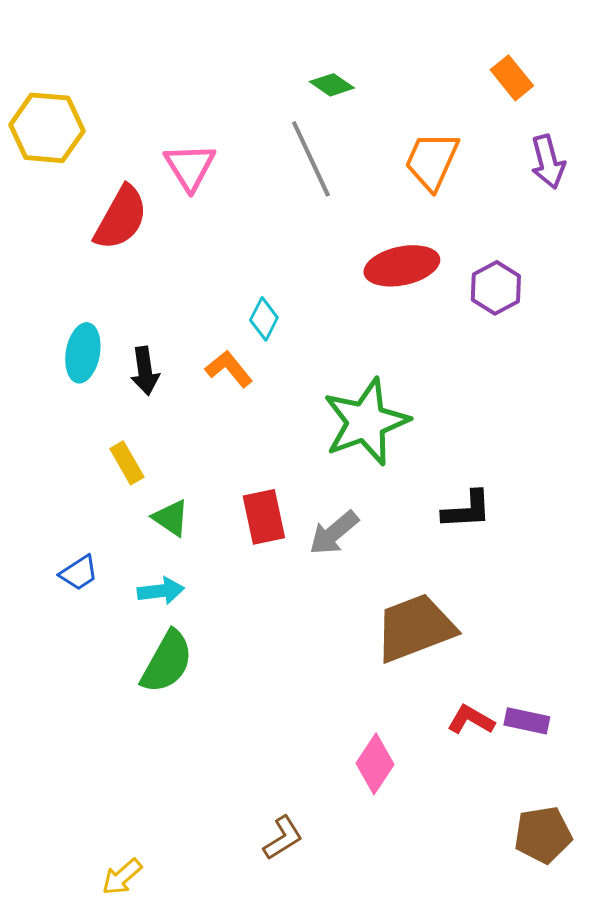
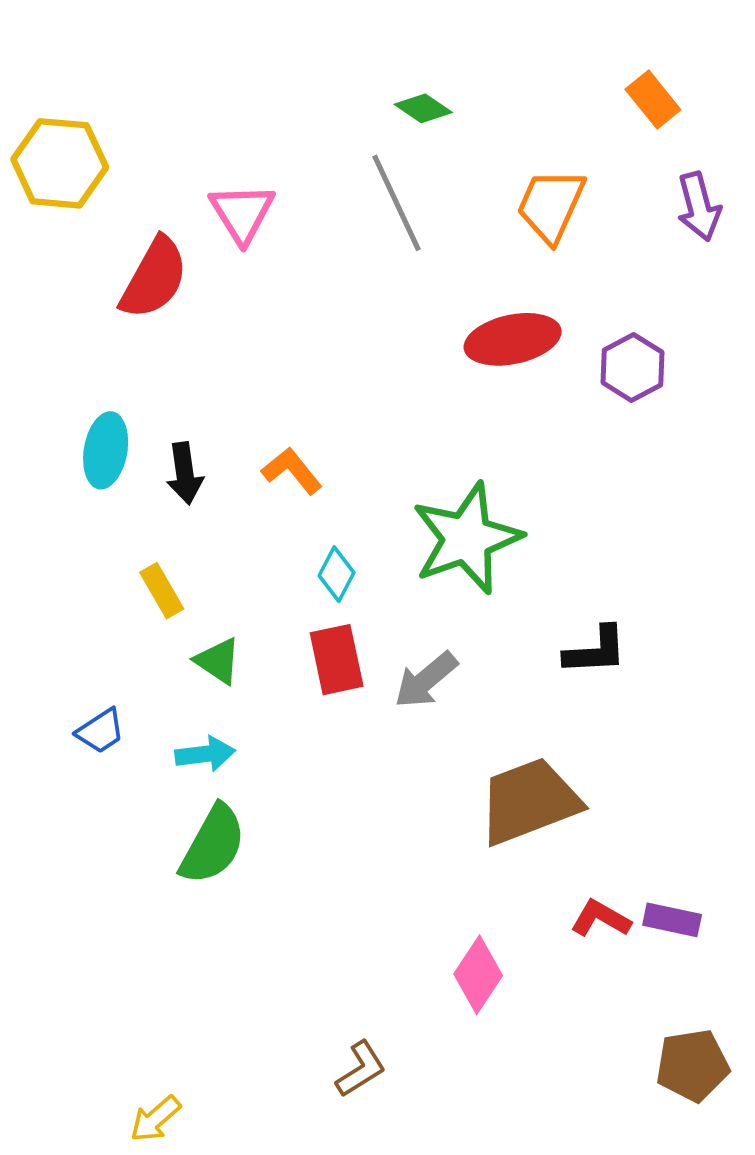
cyan diamond: (264, 319) -> (337, 574), moved

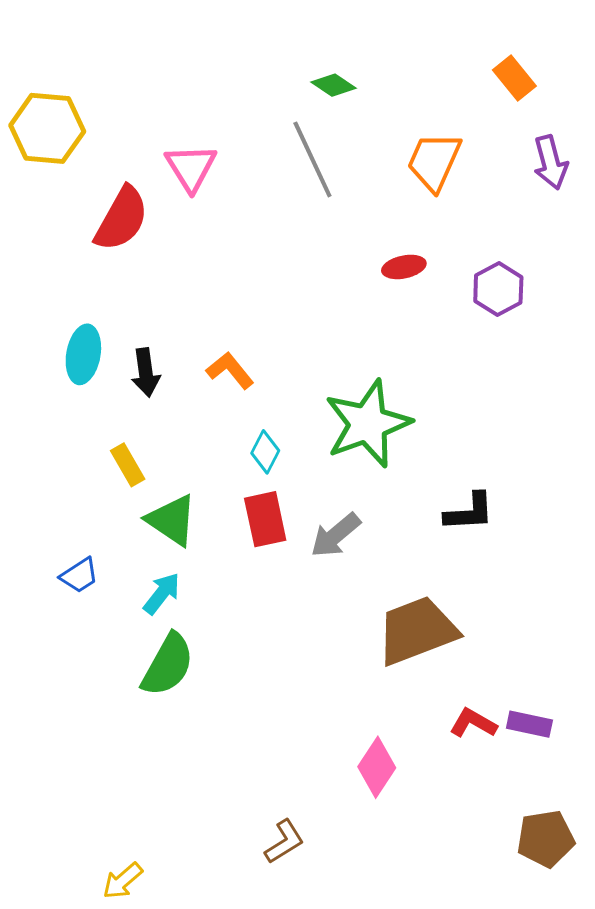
red ellipse: (513, 339) -> (404, 267), size x0.6
green triangle: (218, 661) -> (172, 520), size x1.4
cyan arrow: (205, 754) -> (162, 593), turned -45

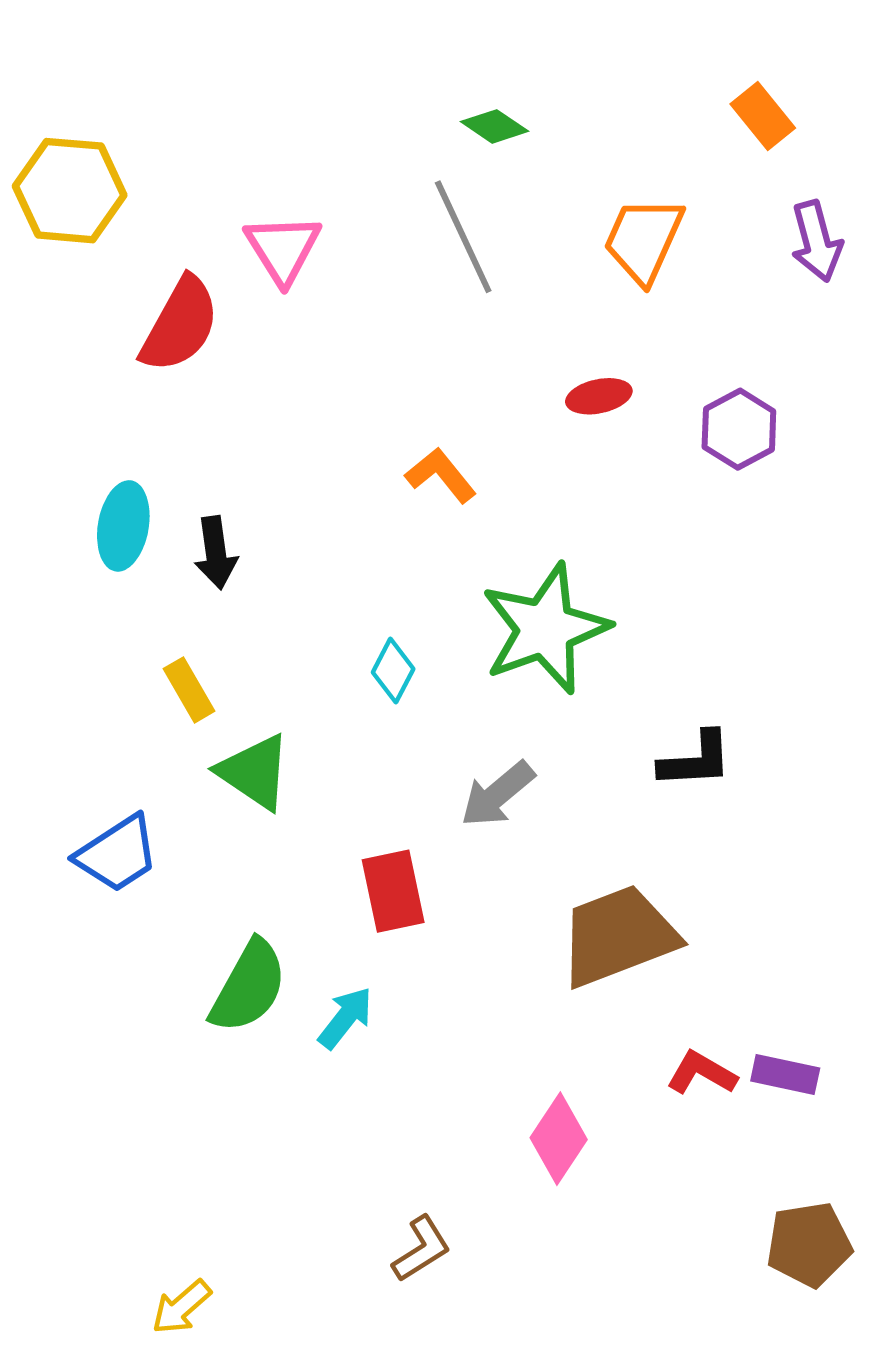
orange L-shape: (230, 370) -> (441, 475), moved
red rectangle: (265, 519) -> (393, 891), moved
blue trapezoid: (79, 575) -> (117, 854), size x1.5
cyan arrow: (162, 593) -> (345, 1018), moved

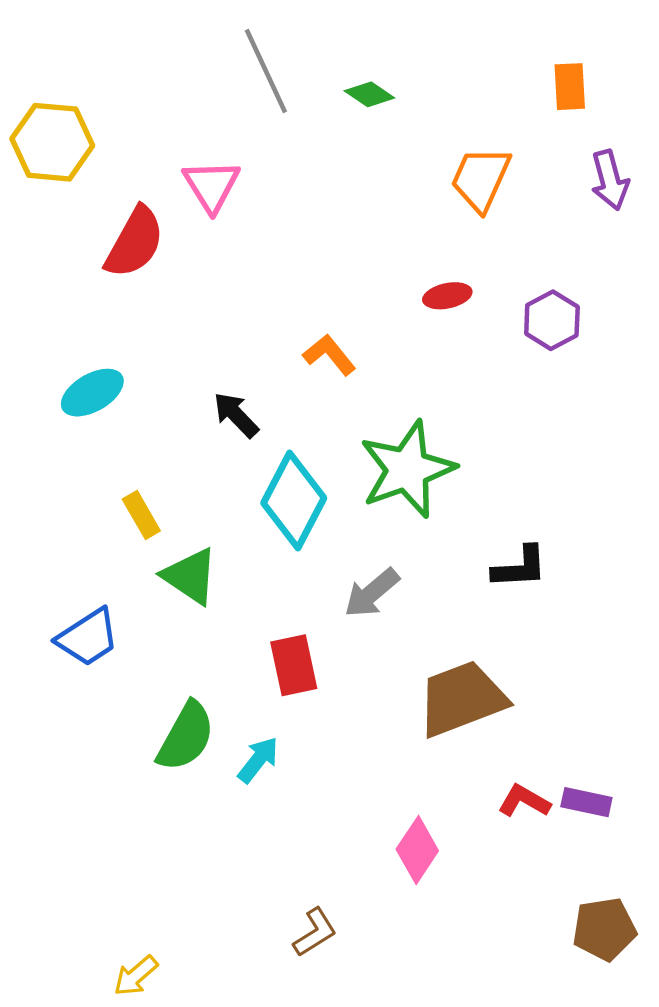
orange rectangle: (763, 116) -> (570, 87), turned 36
gray line: (463, 237) -> (266, 71), moved
cyan ellipse: (123, 526) -> (92, 393), turned 50
black arrow: (216, 553) -> (236, 415), moved, turned 144
cyan diamond: (393, 671) -> (294, 501), size x2.0

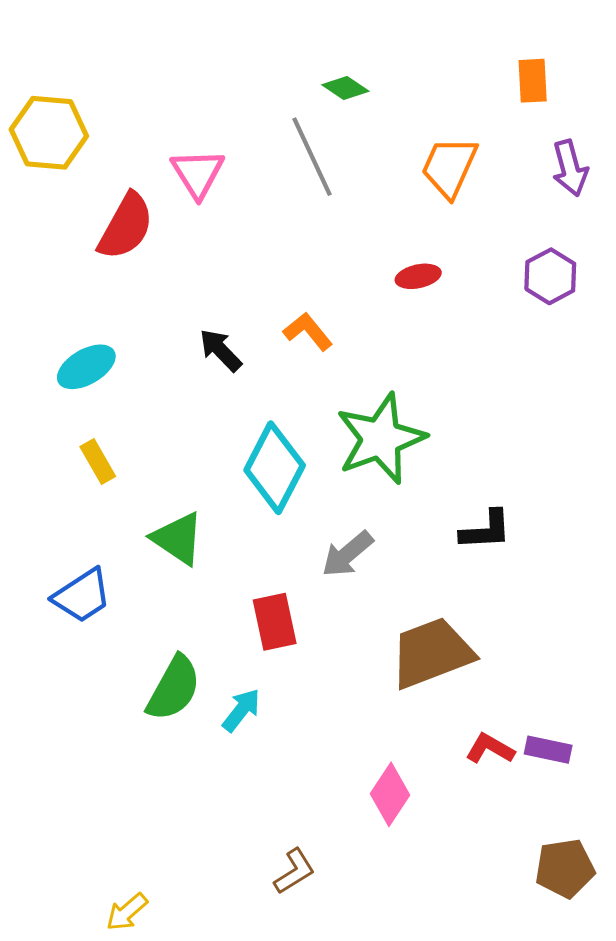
gray line: (266, 71) -> (312, 157), moved
purple hexagon: (552, 320) -> (550, 276), moved
black arrow: (236, 415) -> (221, 350), moved
yellow rectangle: (141, 515) -> (98, 461), moved

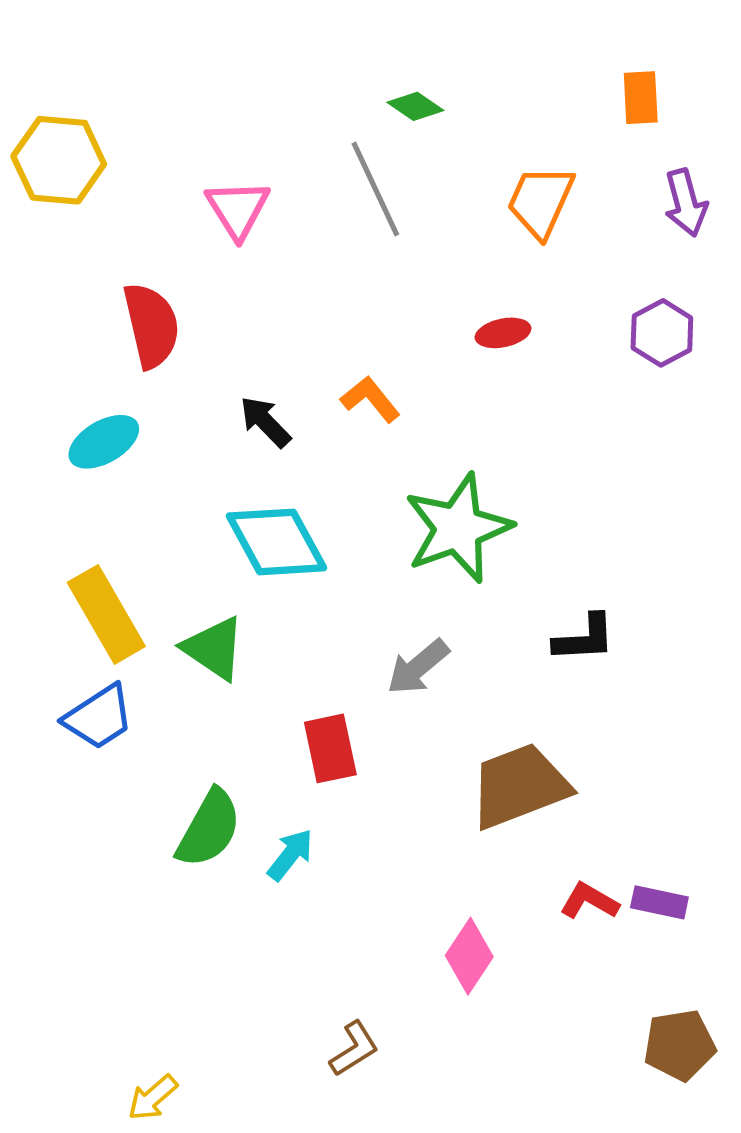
red semicircle: (126, 226) -> (151, 325), moved, turned -42
yellow rectangle: (98, 461) -> (106, 614), moved, size x1.8
cyan diamond: (275, 468) -> (276, 542), moved, turned -56

